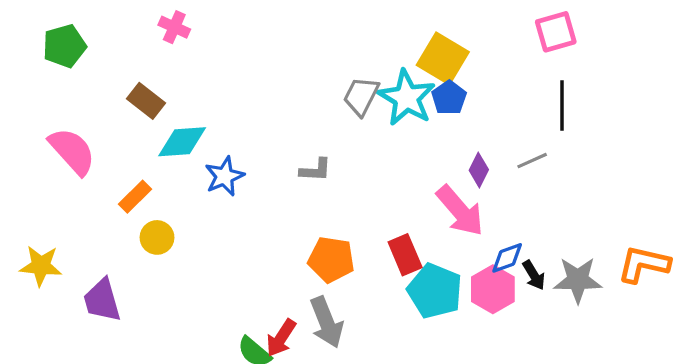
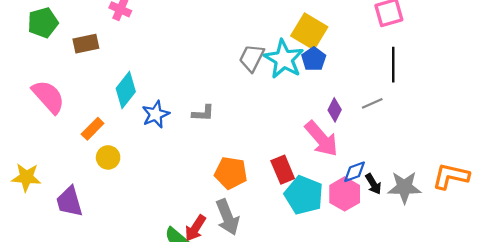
brown rectangle: (146, 101) -> (86, 44), moved, turned -50
cyan diamond: (182, 142) -> (126, 90), turned -48
gray L-shape: (316, 170) -> (203, 113), moved

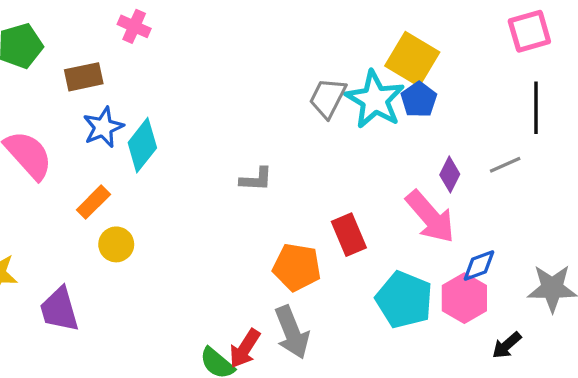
blue star: (156, 114) -> (103, 127), moved
red rectangle: (283, 170) -> (349, 235), moved
black arrow: (373, 184) -> (507, 345), moved, turned 80

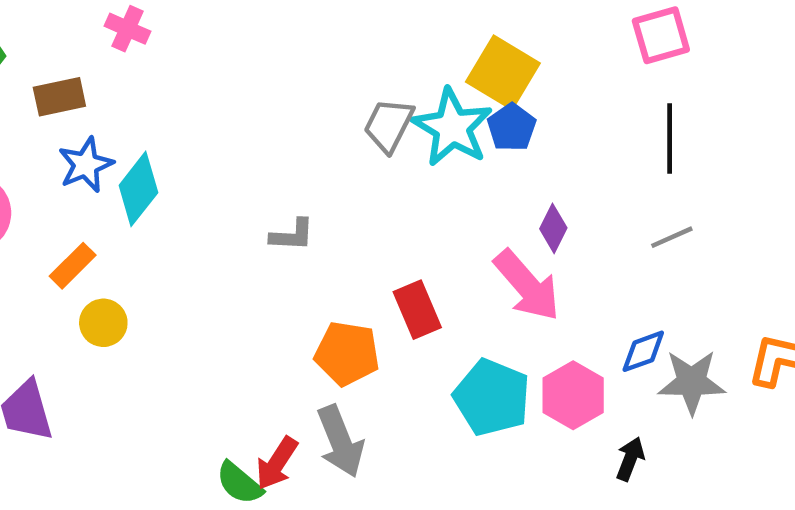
gray line: (505, 165) -> (672, 237), moved
blue diamond: (479, 266) -> (643, 351), moved
black arrow: (507, 345) -> (630, 459), turned 152

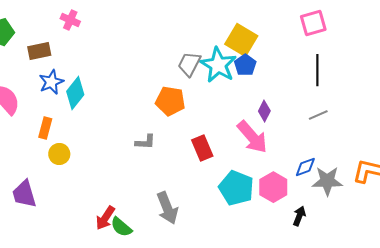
gray L-shape: (292, 235) -> (145, 142), moved
orange rectangle: (73, 266) -> (45, 128), turned -30
orange pentagon: (347, 354) -> (170, 101), moved
red arrow: (277, 463) -> (105, 218), moved

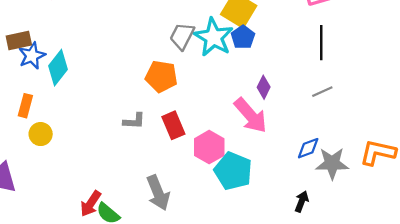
brown rectangle: (39, 51) -> (19, 40), moved
red rectangle: (202, 148) -> (173, 125), moved
pink hexagon: (273, 187) -> (209, 147), moved

